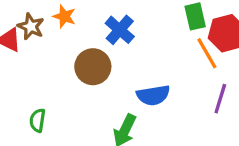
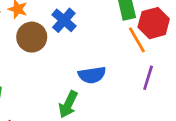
brown circle: (93, 67) -> (32, 37), moved

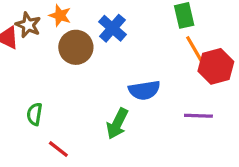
red hexagon: (154, 23) -> (216, 66), moved
purple line: (148, 78) -> (198, 116), moved, turned 75

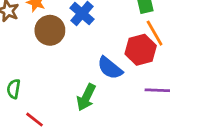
red hexagon: (216, 66) -> (141, 50), moved
blue semicircle: (144, 90) -> (110, 68), turned 48

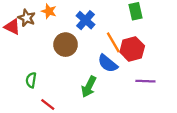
brown circle: (50, 30) -> (66, 45), moved
orange line: (155, 33) -> (113, 42), moved

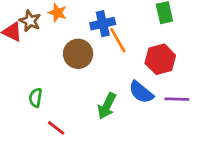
blue cross: (86, 20) -> (103, 24), turned 36
orange line: (113, 42) -> (118, 40), moved
blue semicircle: (108, 63) -> (141, 92), moved

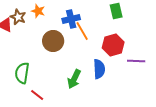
blue semicircle: (141, 92) -> (99, 69), turned -132
green semicircle: (36, 98) -> (22, 73), size x1.5
purple line: (177, 99) -> (136, 61), moved

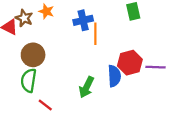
orange line: (82, 31) -> (95, 34), turned 30
brown circle: (53, 41) -> (33, 55), moved
red hexagon: (113, 45) -> (130, 63), moved

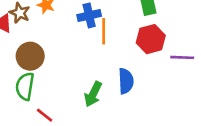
red hexagon: (130, 63) -> (151, 39), moved
purple line: (156, 67) -> (182, 57), moved

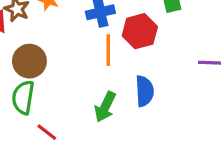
orange line: (104, 31) -> (108, 50), moved
red hexagon: (151, 39) -> (140, 31), moved

